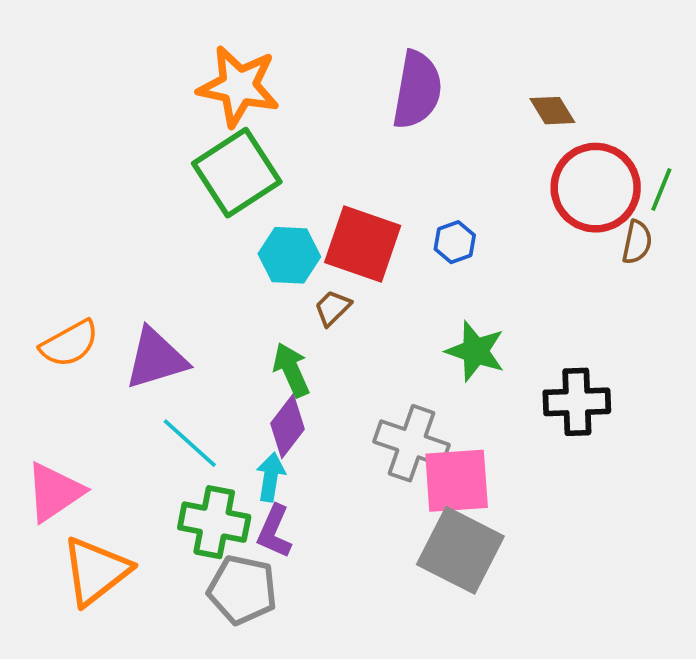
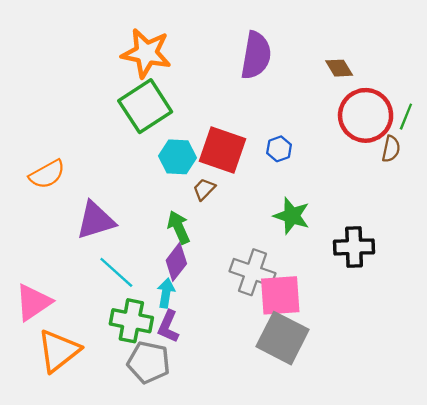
orange semicircle: (69, 344) -> (47, 174), moved

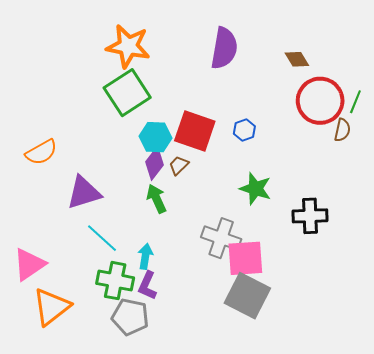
purple diamond: (176, 262) -> (154, 163), moved

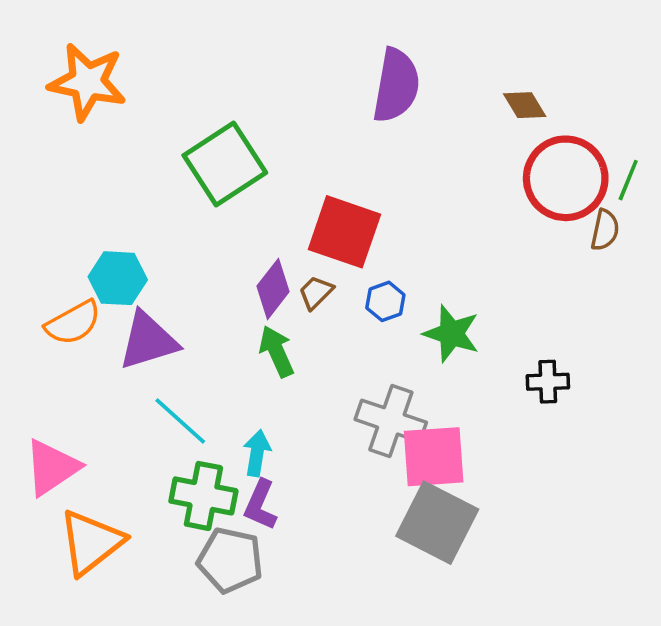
orange star: (128, 46) -> (87, 82), moved
blue hexagon: (244, 130) -> (385, 301), moved
cyan hexagon: (155, 137) -> (118, 278), moved
orange semicircle: (41, 152) -> (73, 323), moved
black cross: (310, 216) -> (548, 382), size x0.7

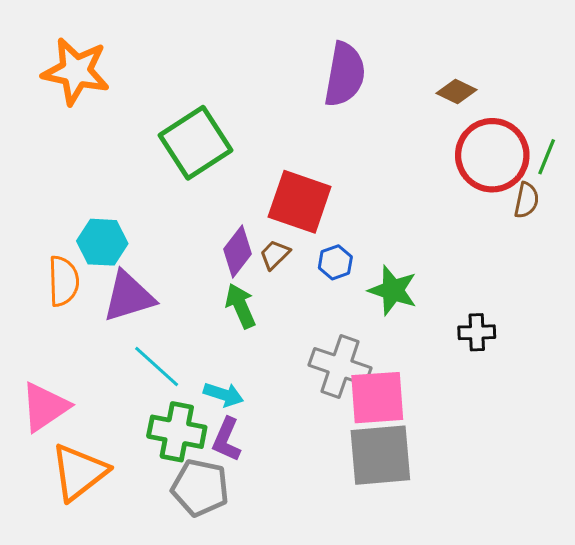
brown diamond: (525, 105) -> (457, 91), turned -33
orange semicircle: (73, 323) -> (63, 281), turned -63
cyan arrow: (257, 453) -> (223, 394), turned 99
gray square: (437, 523) -> (380, 455), turned -32

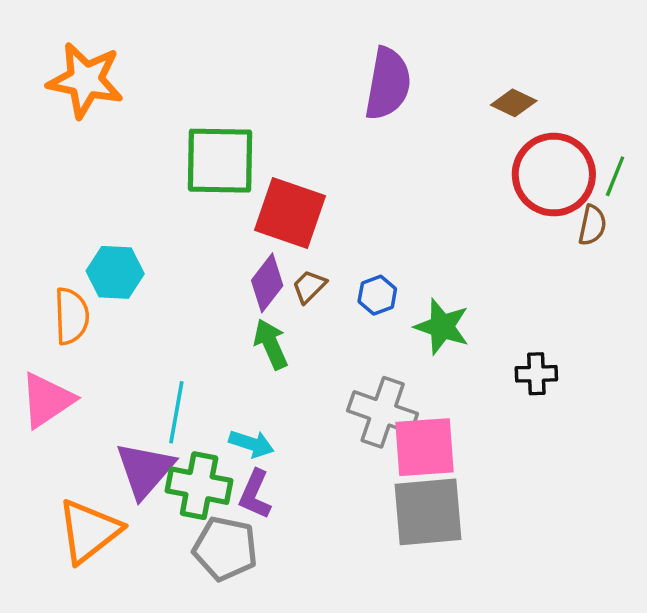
green square: (196, 143) -> (220, 161), turned 34
red square: (300, 202) -> (290, 213), moved
purple triangle: (129, 297) -> (145, 470), moved, turned -32
cyan line: (157, 366) -> (176, 412), turned 58
pink triangle: (45, 407) -> (47, 400), moved

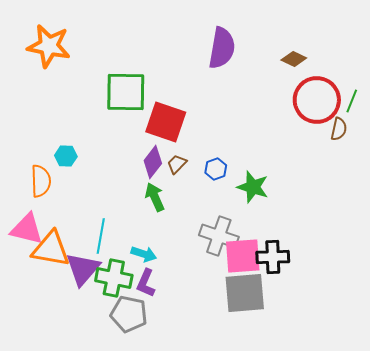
cyan hexagon: (115, 272) -> (66, 156), size x0.7
black cross: (536, 374) -> (273, 257), moved, size x1.4
pink triangle: (47, 400) -> (27, 229), turned 48
orange triangle: (89, 531) -> (51, 249), moved, turned 48

